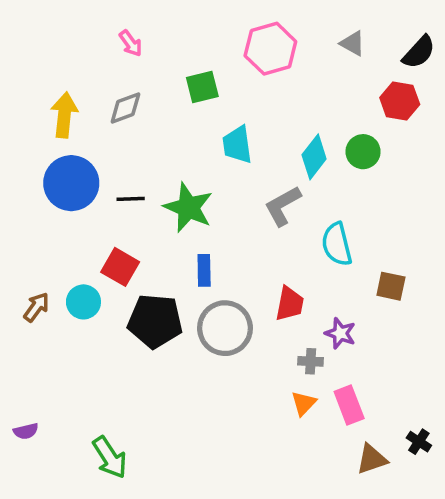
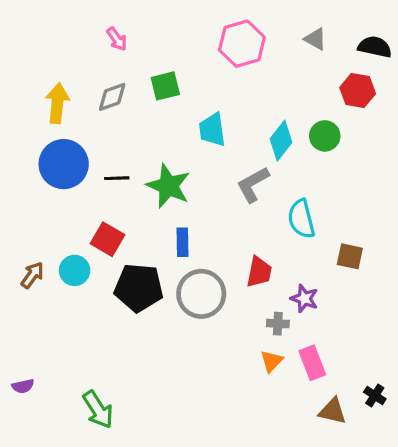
black semicircle: (419, 52) -> (375, 47), turned -120
green square: (202, 87) -> (165, 86), moved
brown triangle: (372, 459) -> (333, 411), turned 32

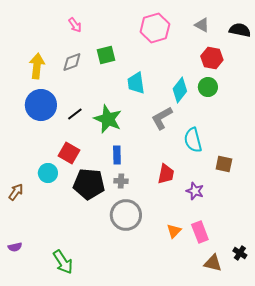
red hexagon: (358, 91) -> (212, 58), moved
black line: (117, 178) -> (75, 114), turned -35
brown arrow: (32, 275) -> (16, 192), moved
gray circle: (201, 294) -> (126, 215), moved
gray cross: (278, 324) -> (121, 181), moved

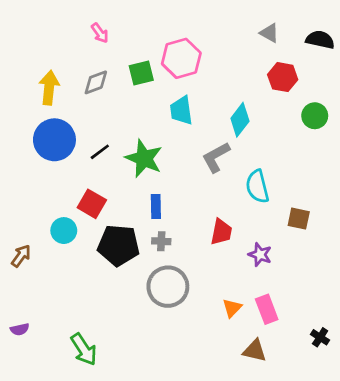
pink hexagon: (155, 28) -> (181, 58), moved
green circle: (208, 87) -> (315, 116), moved
brown triangle: (213, 263) -> (255, 351), moved

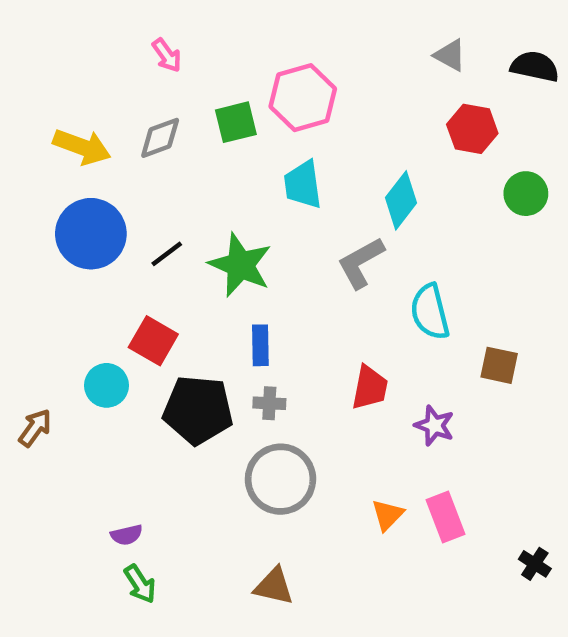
yellow arrow: (49, 88) -> (82, 147), turned 104
purple semicircle: (20, 329) -> (127, 535), moved
green arrow: (84, 349) -> (140, 584), size x0.7
brown triangle: (255, 351) -> (274, 586), moved

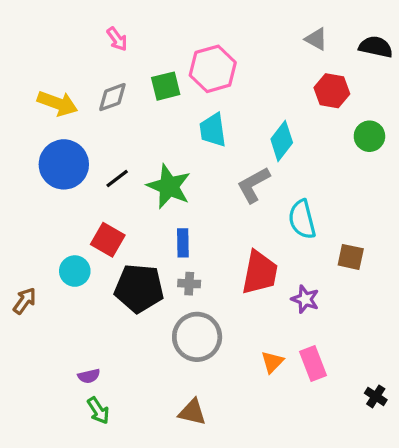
red trapezoid: (370, 388) -> (260, 273), size x1.4

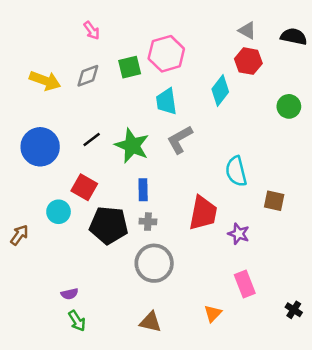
red hexagon: (332, 91) -> (248, 61), moved
cyan diamond: (282, 141) -> (220, 90), moved
blue circle: (64, 164) -> (40, 147), moved
gray L-shape: (253, 185) -> (180, 139), moved
orange triangle: (272, 362) -> (213, 313), moved

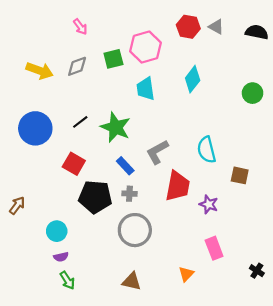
red hexagon: (248, 61) -> (188, 27), moved
gray L-shape: (180, 139) -> (157, 152), moved
blue rectangle: (143, 190) -> (125, 166), turned -42
cyan circle: (59, 212) -> (57, 231), moved

